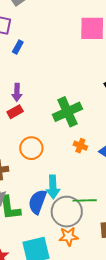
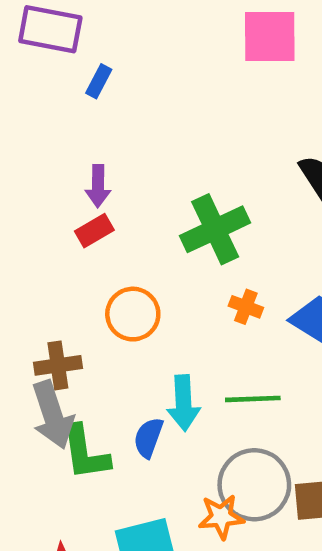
green line: (85, 200) -> (253, 399), moved
blue semicircle: (37, 202) -> (148, 438), size x0.7
gray circle: (67, 212) -> (254, 485), moved

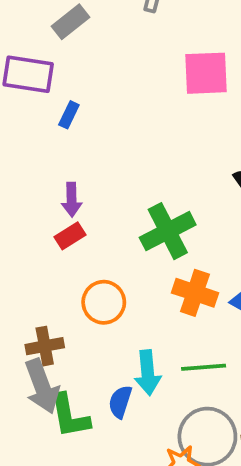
orange cross: (246, 307) -> (195, 293), size x1.6

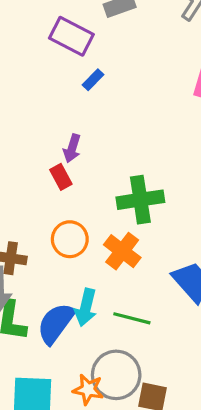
red rectangle: (70, 236) -> (61, 177), turned 75
orange cross: (195, 293) -> (122, 251), moved
blue semicircle: (120, 402) -> (56, 323), size x1.6

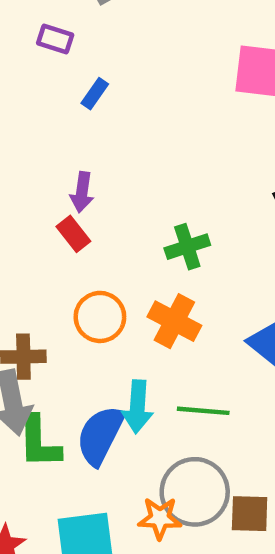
purple rectangle: (71, 36) -> (55, 39), size x0.6
green cross: (140, 200) -> (187, 247), size x0.7

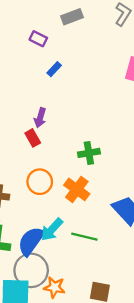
cyan arrow: (137, 407) -> (52, 230), turned 30
gray circle: (195, 492) -> (31, 270), moved

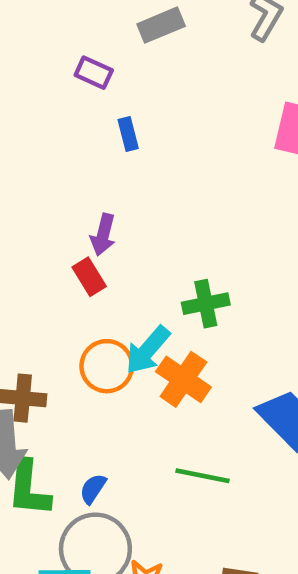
blue rectangle: (54, 69) -> (128, 134), turned -56
cyan arrow: (52, 230) -> (148, 350), moved
blue semicircle: (31, 241) -> (93, 489), size x0.5

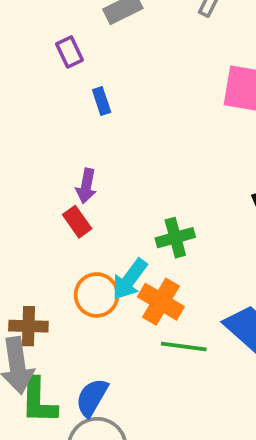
purple rectangle: (94, 73) -> (69, 52), turned 44
green line: (203, 476) -> (184, 347), moved
blue semicircle: (93, 489) -> (92, 398), size x1.5

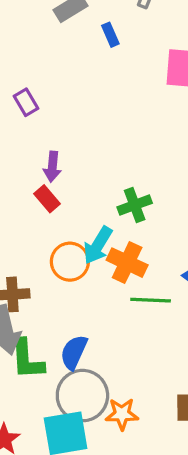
purple rectangle: (69, 52) -> (26, 102), moved
blue rectangle: (102, 101) -> (110, 35), moved

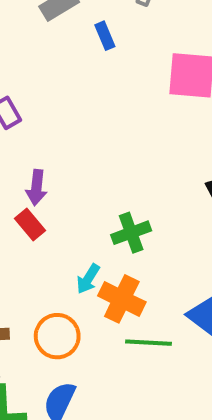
cyan arrow: (98, 245) -> (88, 279), size x0.7
orange circle: (70, 262) -> (57, 336), moved

